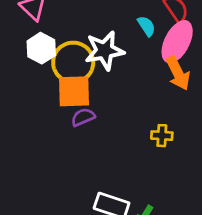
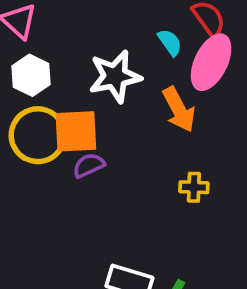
yellow circle: (73, 62) -> (38, 135), moved
orange arrow: (178, 73) -> (179, 110), moved

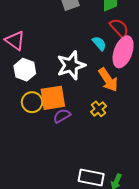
yellow circle: (38, 135) -> (32, 102), size x0.7
yellow cross: (194, 187) -> (98, 109), moved, turned -35

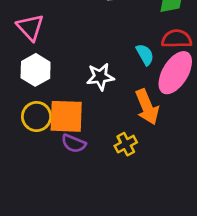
red semicircle: (119, 28) -> (177, 39), turned -60
white star: (71, 65) -> (100, 77), size x0.7
purple semicircle: (62, 116) -> (74, 143), turned -138

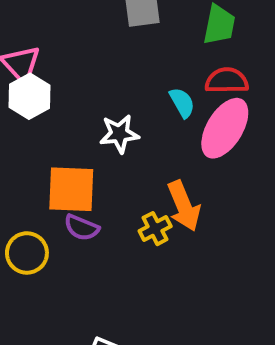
white hexagon: (36, 70) -> (30, 96), moved
orange arrow: (147, 107) -> (184, 206), moved
yellow circle: (37, 117) -> (27, 253), moved

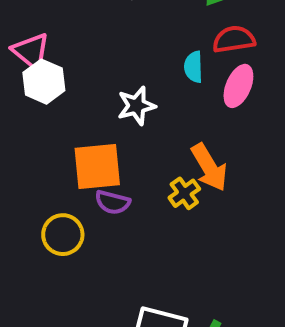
cyan semicircle: (182, 103) -> (193, 67), turned -144
pink ellipse: (225, 128) -> (238, 86), size x0.7

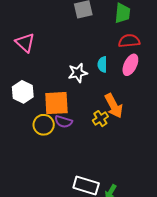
cyan semicircle: (193, 67) -> (102, 64), moved
white hexagon: (44, 82) -> (23, 92), moved
yellow circle: (63, 235) -> (44, 125), moved

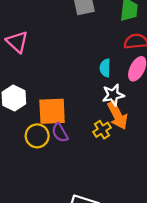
white star: (78, 73) -> (113, 95), moved
purple semicircle: (63, 122) -> (60, 133), turned 42

